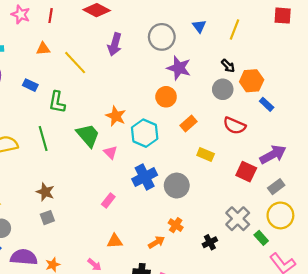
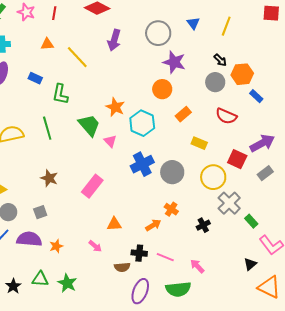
pink rectangle: (108, 200) -> (92, 186), moved, size x1.6
yellow circle: (280, 215) -> (213, 177), moved
gray square: (47, 218) -> (40, 212), moved

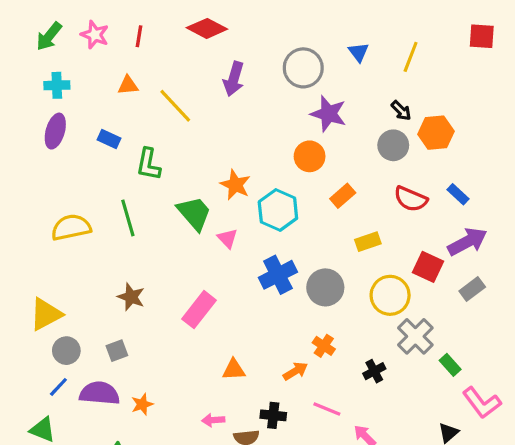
blue rectangle: (256, 96) -> (458, 194), moved
yellow rectangle: (199, 143) -> (368, 242), turned -42
pink arrow: (95, 246) -> (213, 420), moved, turned 136
pink line: (165, 257) -> (327, 409), moved

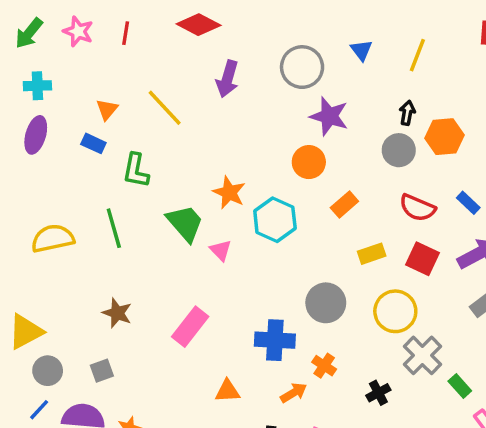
orange triangle: (128, 85) -> (107, 109), moved, turned -45
black arrow: (401, 111) -> (407, 113), turned -125
red square: (428, 267) -> (422, 259), moved
blue cross: (278, 275) -> (275, 340), moved, turned 30

